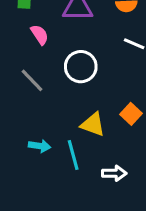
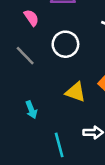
cyan arrow: (40, 146) -> (31, 110), turned 60
cyan line: (73, 155) -> (59, 145), moved

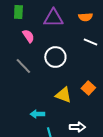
cyan arrow: (31, 110) -> (37, 114), moved, turned 112

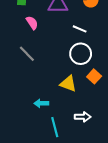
white line: (90, 42) -> (80, 29), moved
white circle: (55, 57) -> (81, 54), moved

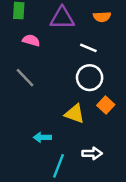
pink semicircle: (32, 23) -> (31, 40), turned -40
cyan line: (55, 127) -> (59, 166), turned 36

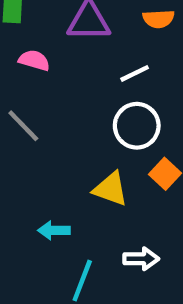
white line: (88, 48) -> (135, 73), turned -49

